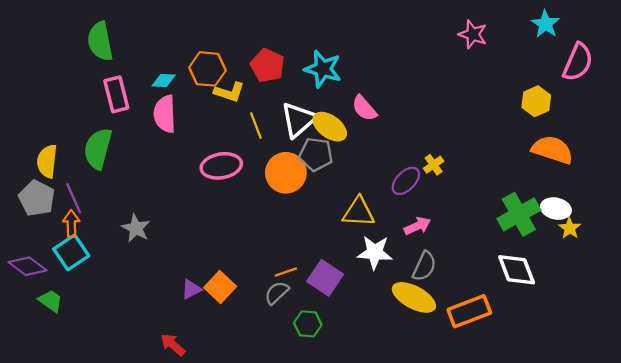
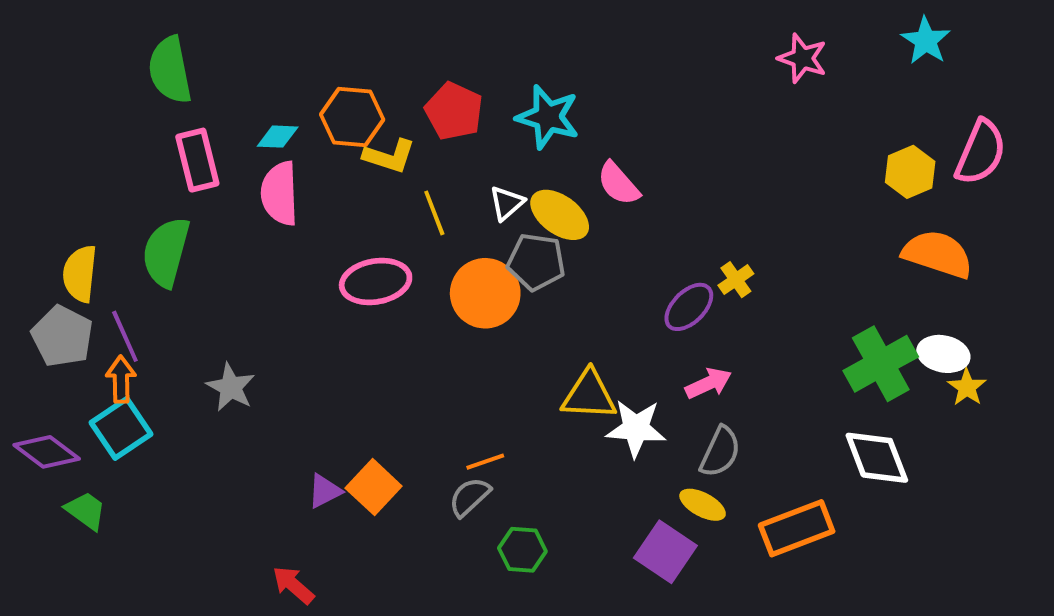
pink semicircle: (578, 62) -> (981, 152), moved
white triangle: (299, 120) -> (507, 203), size x0.6
yellow triangle: (359, 212) -> (589, 395), moved
purple square: (325, 278) -> (665, 552), moved
yellow ellipse: (414, 297) -> (703, 505), size x0.6

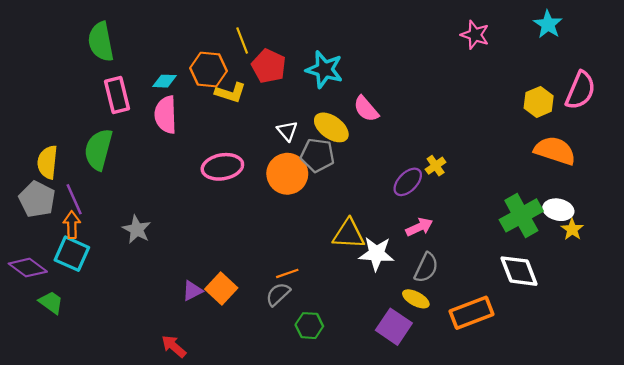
white triangle: (507, 203) -> (287, 131), moved, turned -30
yellow line: (434, 213) -> (242, 41), moved
cyan square: (121, 428) -> (72, 254), turned -32

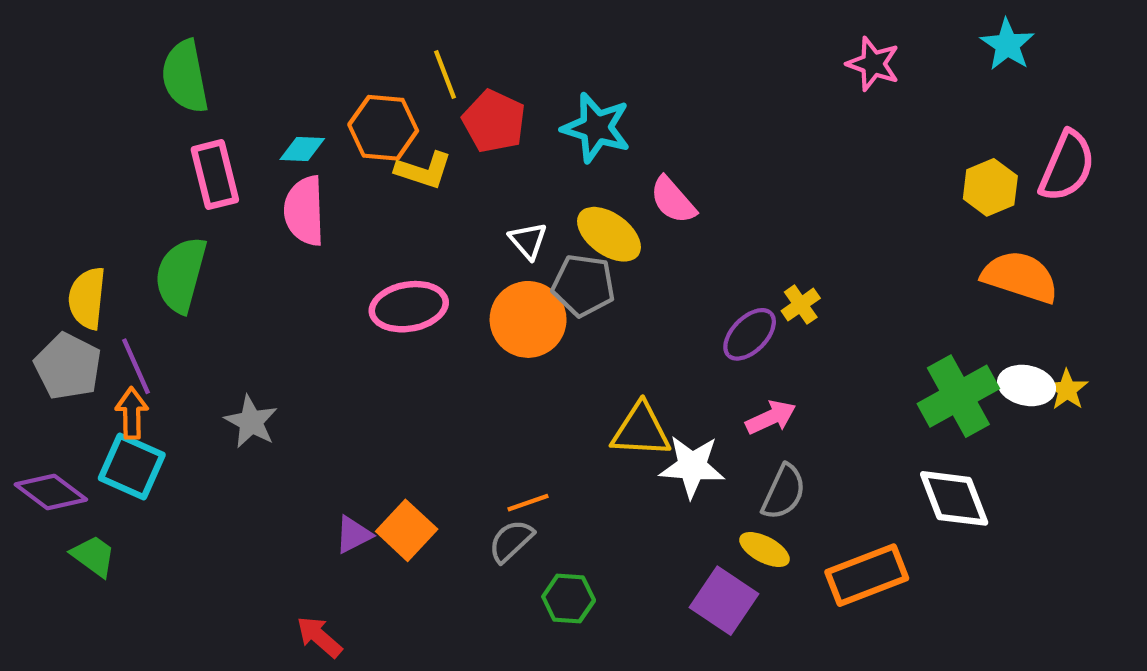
yellow star: (572, 229) -> (1067, 390), moved

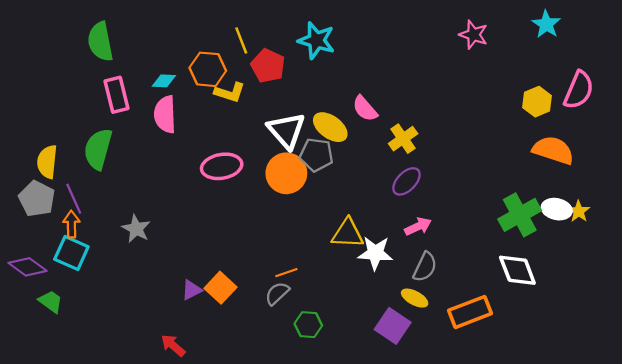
cyan star: (596, 128) -> (316, 40), moved
white triangle: (528, 241) -> (286, 131), size x1.8
yellow cross: (801, 305) -> (403, 139), moved, size x1.4

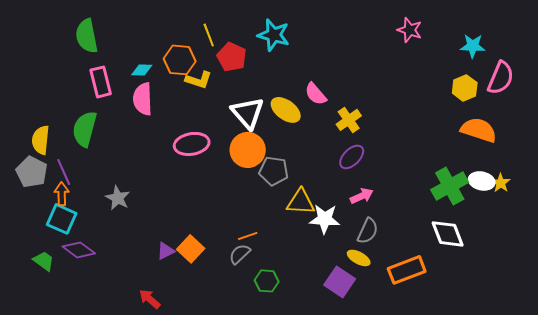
cyan star: (546, 24) -> (473, 46), moved, turned -30
gray pentagon: (316, 155) -> (274, 171), moved
purple diamond: (28, 267) -> (79, 250), moved

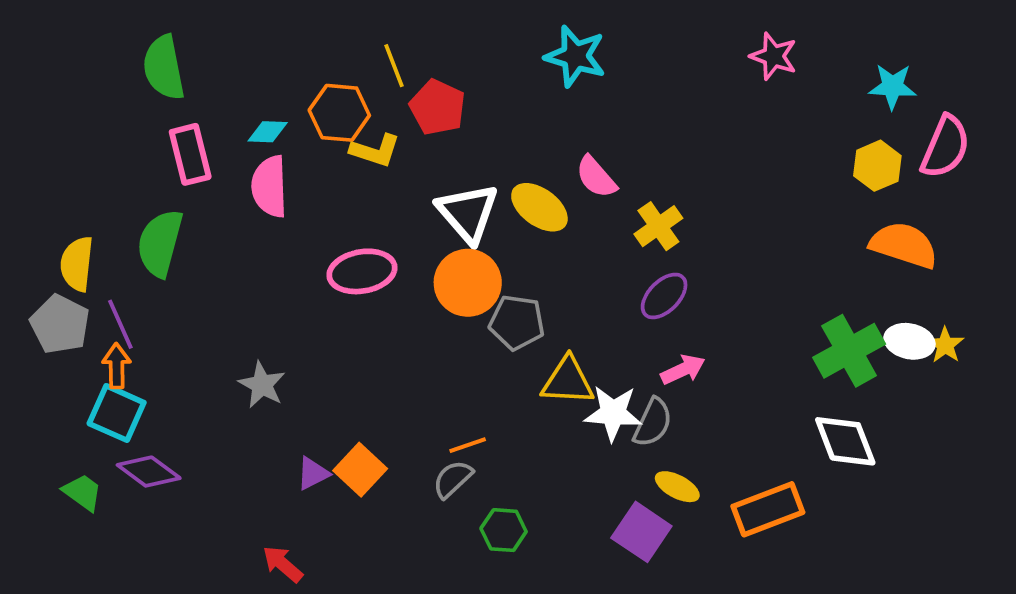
cyan star: (274, 35) -> (575, 56), moved
gray star: (118, 198) -> (262, 385), moved
gray semicircle: (368, 231) -> (653, 422), moved

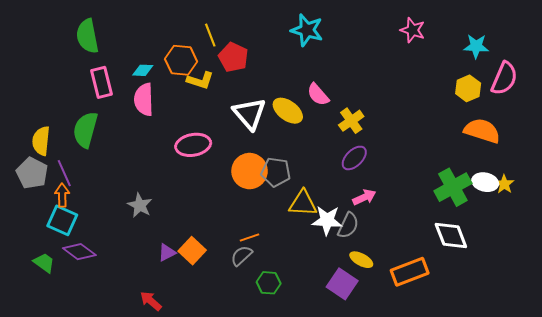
orange circle: (468, 283) -> (250, 171), moved

